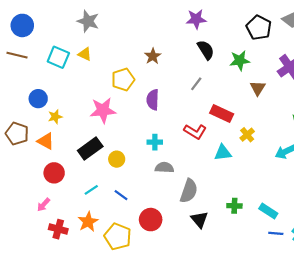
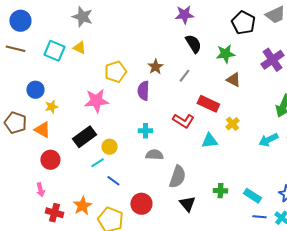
brown star: (153, 56) -> (155, 67), moved
brown triangle: (258, 88) -> (233, 80), moved, turned -35
cyan line: (91, 190) -> (97, 163), moved
pink arrow: (43, 205) -> (40, 190), turned -56

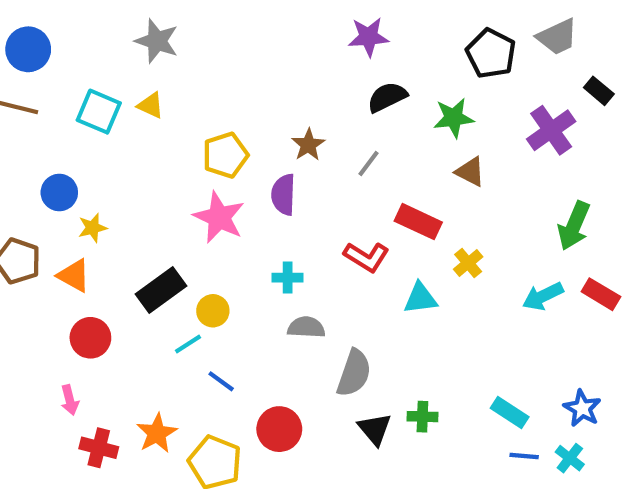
black semicircle: (193, 44) -> (387, 97), turned -84
pink star: (96, 101) -> (219, 217), moved, turned 30
green cross: (220, 191) -> (422, 417), moved

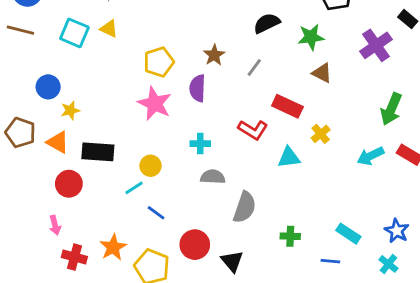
black rectangle: (161, 290) -> (98, 152), moved, turned 40
black triangle: (375, 429) -> (232, 261), moved
blue line: (524, 456) -> (330, 261), moved

